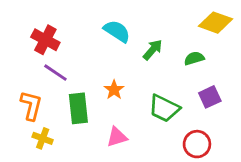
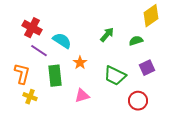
yellow diamond: (216, 23) -> (151, 16), turned -55
cyan semicircle: (117, 31) -> (62, 41), moved

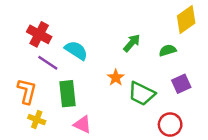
orange star: (80, 63) -> (116, 78), moved
pink triangle: (82, 96) -> (82, 125), moved, turned 42

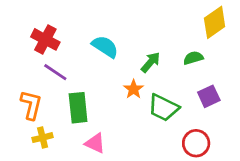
green arrow: (132, 43) -> (151, 62), moved
cyan semicircle: (76, 50) -> (105, 47), moved
yellow cross: (37, 120) -> (43, 138), turned -35

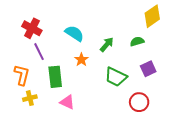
purple line: (55, 72) -> (39, 52), turned 30
orange star: (134, 89) -> (81, 60), moved

